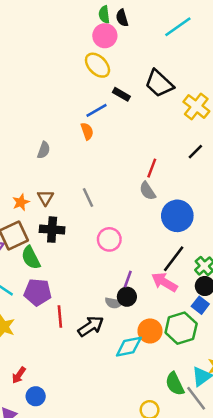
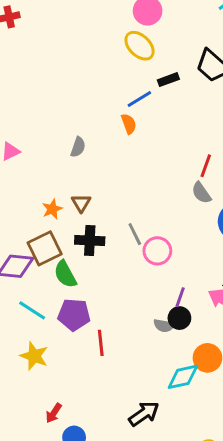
black rectangle: (121, 94) -> (168, 80), turned -49
gray line: (88, 198) -> (135, 234), moved
black arrow: (91, 326) -> (144, 414), moved

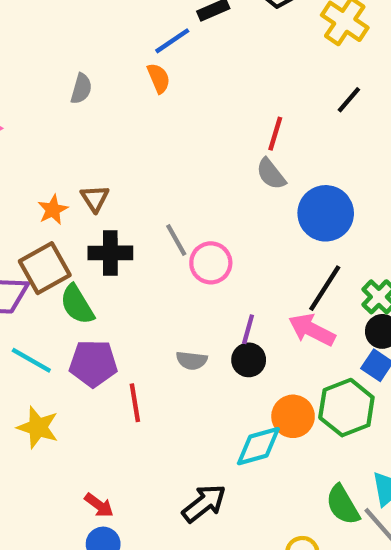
gray semicircle: (78, 147) -> (81, 89), moved
gray semicircle: (164, 326) -> (192, 360), moved
red arrow: (54, 413) -> (99, 505), moved, turned -84

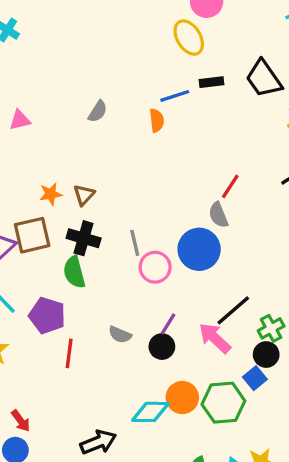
blue circle: (326, 213) -> (199, 249), moved
green semicircle: (77, 305) -> (74, 272), moved

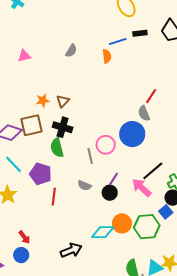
gray line: (135, 243) -> (90, 156), moved

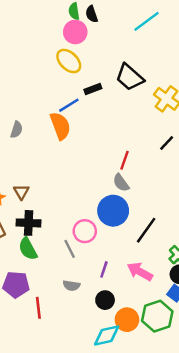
orange semicircle: (107, 56) -> (60, 126), size x1.6
black line: (153, 171) -> (146, 230), moved
black circle: (110, 193) -> (105, 300), moved

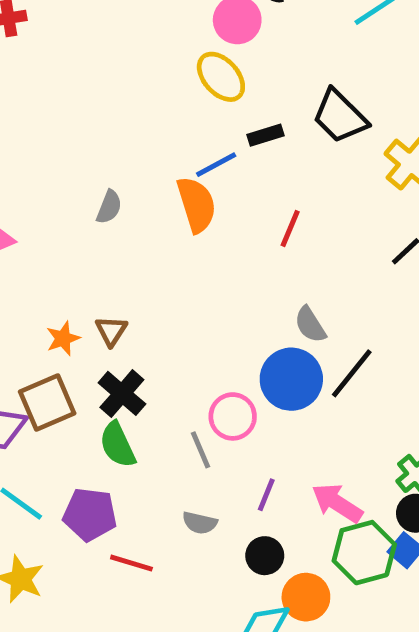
red line: (124, 160) -> (290, 228), moved
black cross: (29, 223) -> (122, 393), turned 35
black line: (146, 230) -> (352, 373), moved
red line: (38, 308) -> (131, 563), turned -70
green hexagon: (157, 316) -> (364, 553), moved

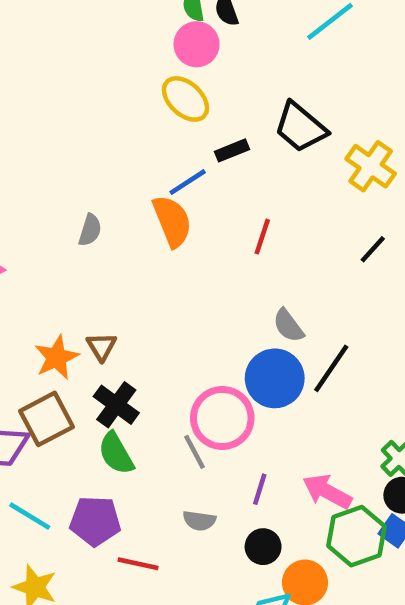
orange star: (63, 338) -> (57, 357), size x1.4
pink circle: (233, 416) -> (222, 418), size x1.4

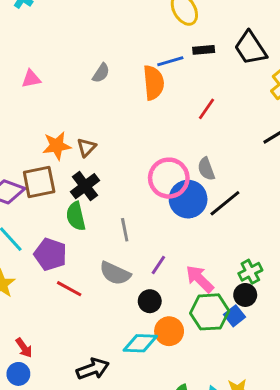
pink circle: (222, 418) -> (169, 178), moved
gray semicircle: (199, 521) -> (115, 273), size x1.5

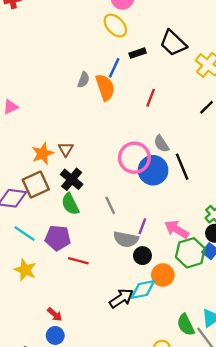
blue line: (170, 61) -> (114, 68), turned -36
gray semicircle: (101, 73) -> (83, 80), moved
black line: (225, 203) -> (182, 167), turned -60
gray semicircle: (115, 273) -> (126, 239), moved
black arrow: (93, 369) -> (121, 298), moved

